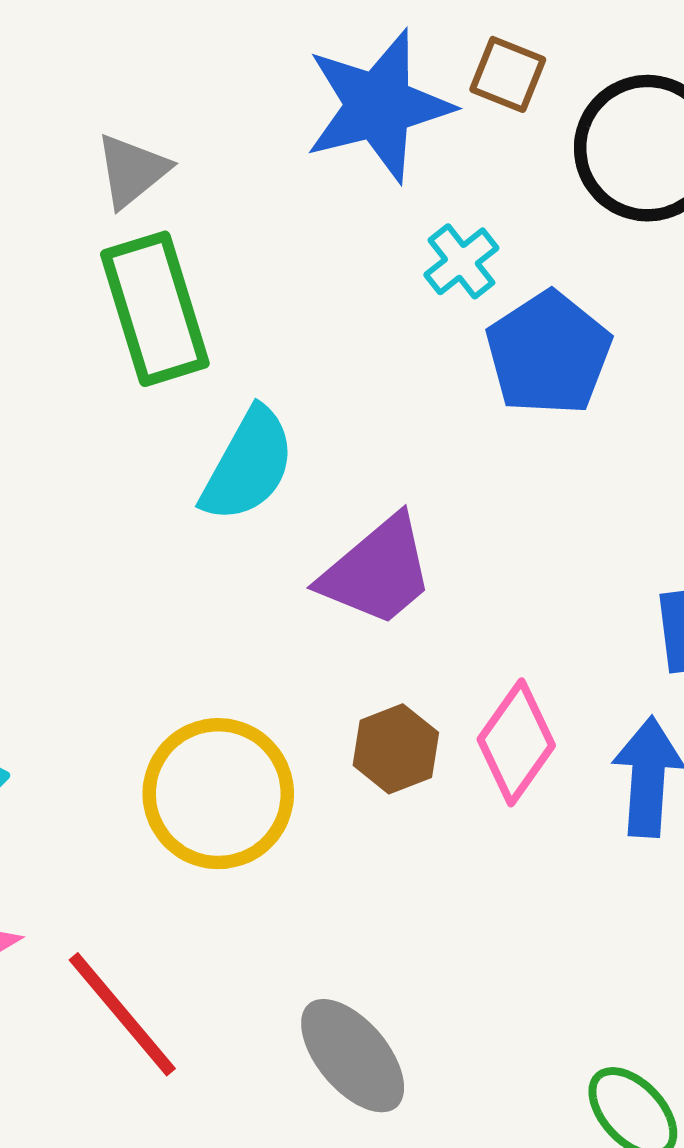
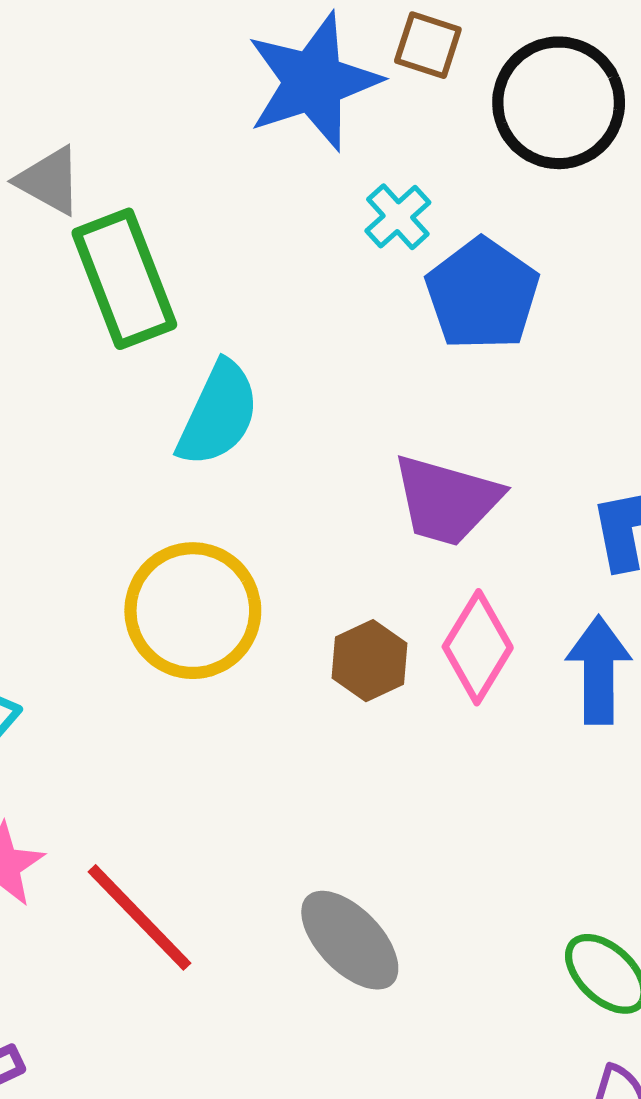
gray triangle: (132, 171) -> (49, 181), moved, turned -48
purple trapezoid: (377, 571) -> (447, 500), moved, turned 60
yellow circle: (218, 794) -> (193, 611), moved

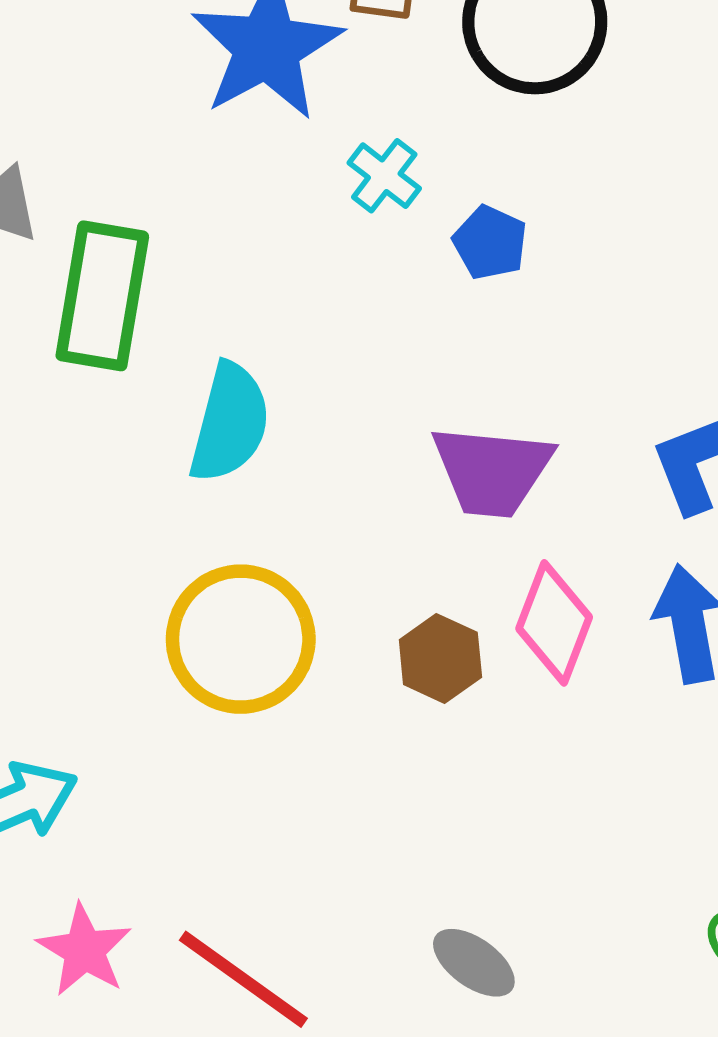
green rectangle: (124, 279) -> (102, 296), turned 41
blue pentagon: (482, 294) -> (490, 243), size x0.6
gray ellipse: (350, 940) -> (474, 963), size x0.7

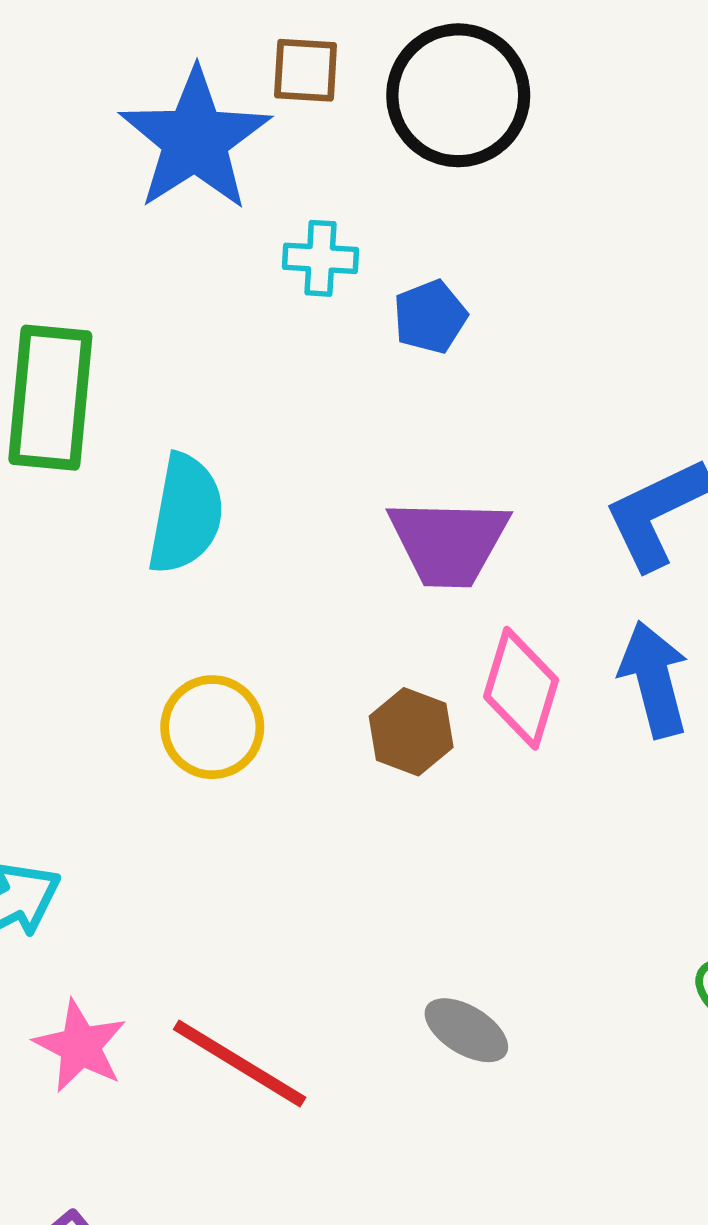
cyan cross: (384, 176) -> (321, 258), turned -30
blue pentagon: (490, 243) -> (430, 317), turned 30
yellow circle: (241, 639) -> (212, 727), size x0.7

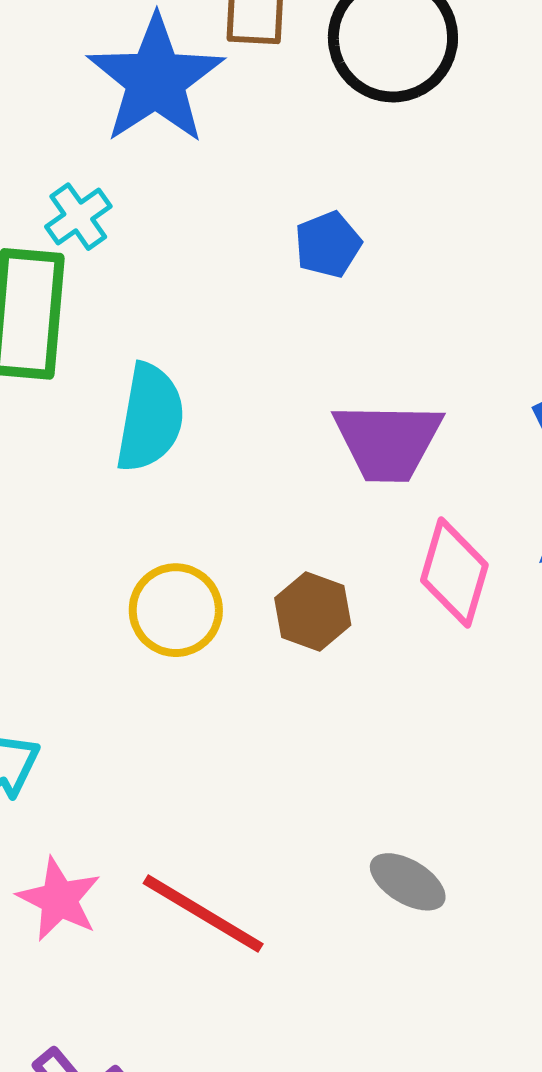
cyan cross: (321, 258) -> (78, 217), moved, turned -38
blue pentagon: (430, 317) -> (328, 244), moved
brown hexagon: (411, 732) -> (313, 611), moved

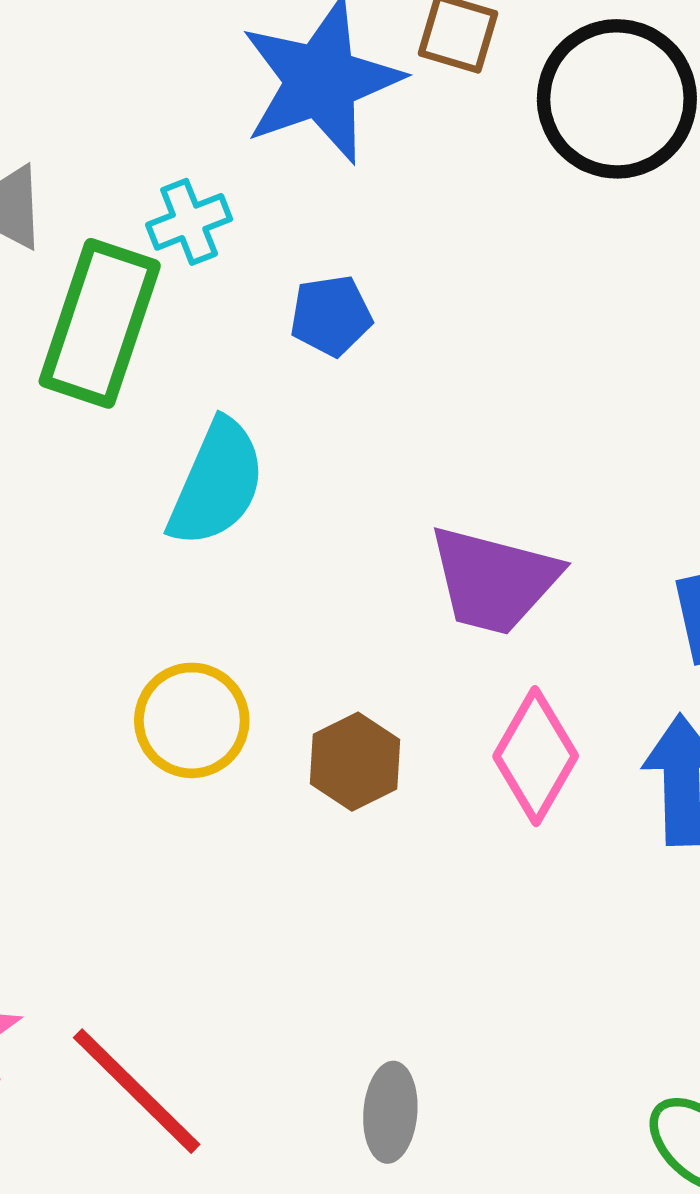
blue pentagon: (328, 244) -> (331, 316), moved
gray ellipse: (408, 882) -> (390, 1112), turned 50

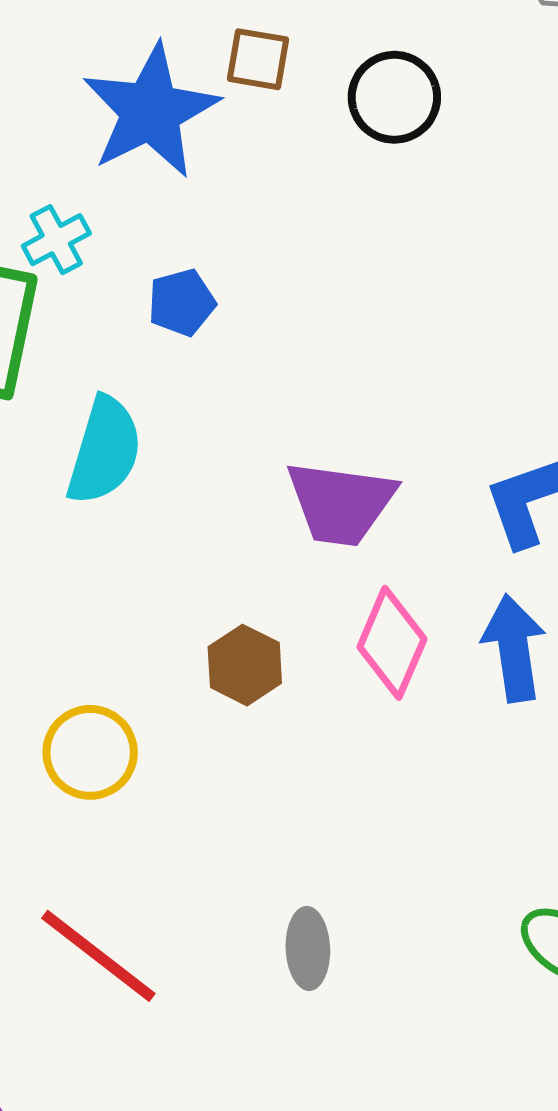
black circle: (617, 99) -> (394, 97), size x0.7
yellow circle: (192, 720) -> (90, 752), moved

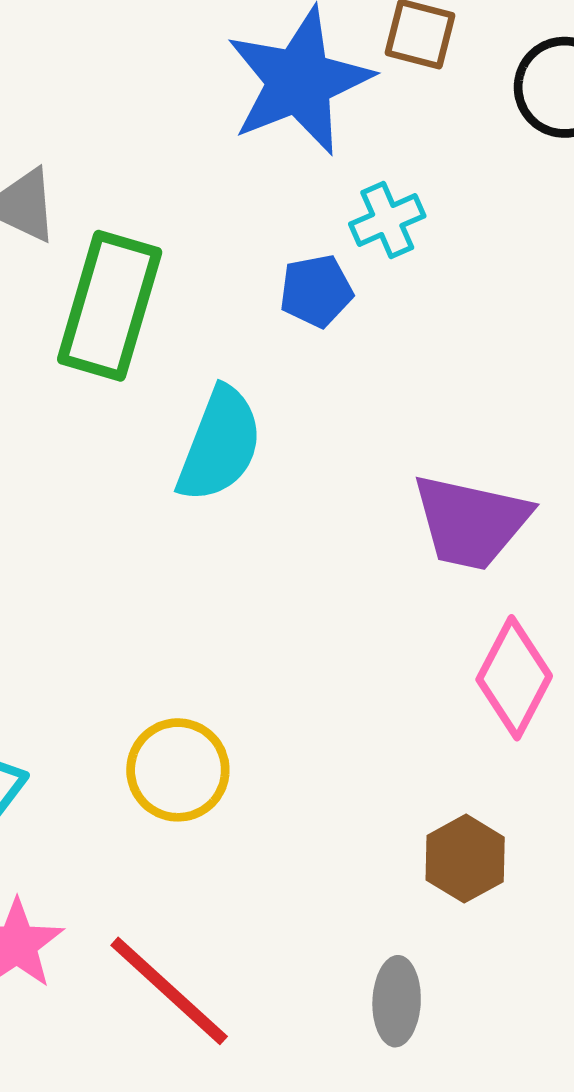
cyan cross: (56, 240) -> (387, 220), moved
brown hexagon: (245, 665) -> (465, 859), moved

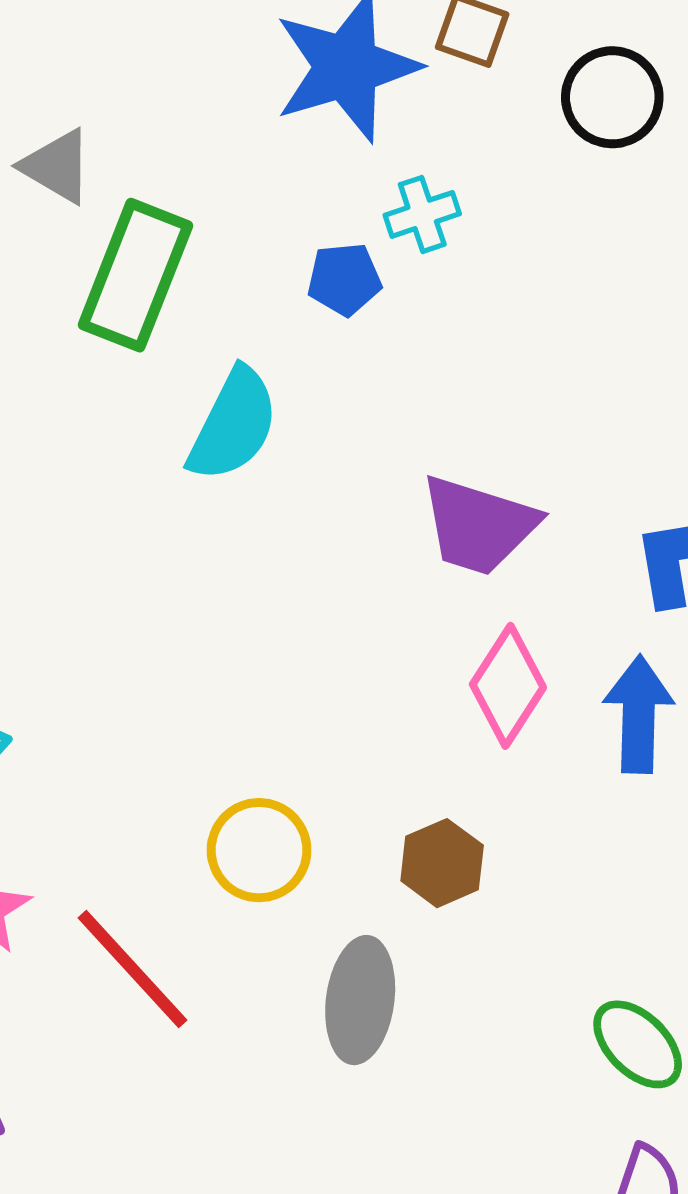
yellow circle: (178, 770) -> (259, 850), moved
gray ellipse: (397, 1001) -> (360, 1000), size x1.4

